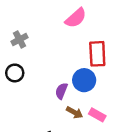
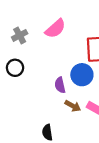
pink semicircle: (76, 18) -> (55, 29), moved
purple semicircle: (61, 91) -> (60, 85), turned -35

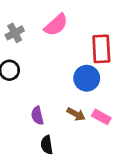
purple semicircle: (60, 85) -> (37, 116), moved

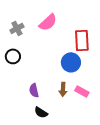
brown arrow: (76, 114) -> (63, 89), turned 64
black semicircle: (47, 145) -> (41, 112), turned -48

